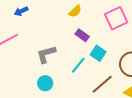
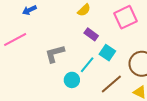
cyan circle: (45, 83) -> (72, 80), moved

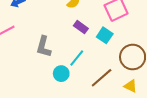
cyan square: (107, 53) -> (105, 35), moved
gray L-shape: (55, 54) -> (44, 47), turned -60

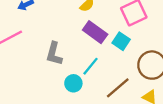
purple rectangle: (81, 27) -> (95, 32), size x1.5

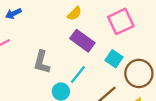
cyan square: (121, 41) -> (114, 59), moved

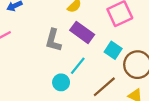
gray L-shape: (42, 62) -> (53, 40), moved

